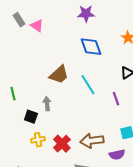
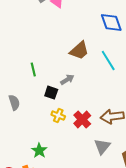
gray arrow: (47, 104) -> (67, 80), turned 64
yellow cross: (38, 140) -> (58, 116), turned 32

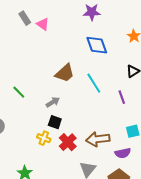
green line: (33, 70) -> (19, 92), turned -32
black square: (51, 93) -> (55, 122), moved

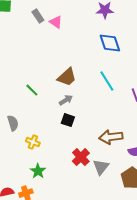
brown trapezoid: (65, 73) -> (67, 77), moved
yellow cross: (44, 138) -> (33, 142), moved
red cross: (68, 142) -> (81, 157), moved

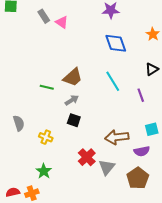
green line: (32, 90) -> (47, 87), moved, turned -32
yellow cross: (33, 142) -> (46, 137), moved

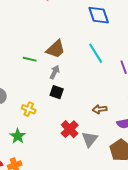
gray arrow: (72, 100) -> (55, 72), turned -32
brown arrow: (117, 137) -> (100, 109), size x0.6
green star: (44, 171) -> (18, 136), moved

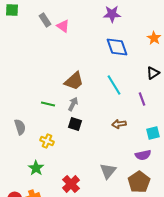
green line: (30, 59) -> (48, 104), moved
brown arrow: (100, 109) -> (119, 124), moved
red cross: (70, 129) -> (71, 184), moved

